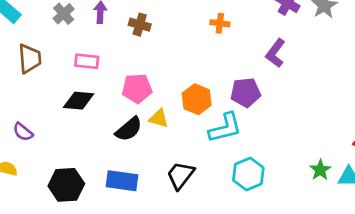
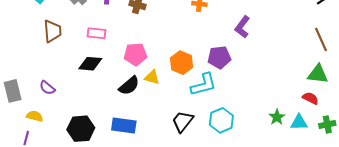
black trapezoid: (180, 175) -> (183, 121), moved

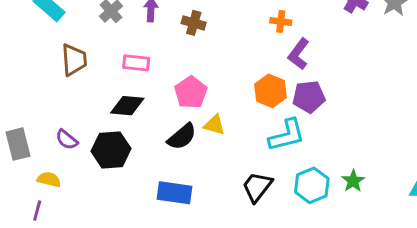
purple L-shape: (242, 27) -> (299, 54), moved
pink pentagon: (135, 54) -> (191, 92), turned -30
orange hexagon: (181, 63) -> (270, 91), moved
green star: (277, 117) -> (353, 181), moved
black hexagon: (81, 129) -> (111, 150), moved

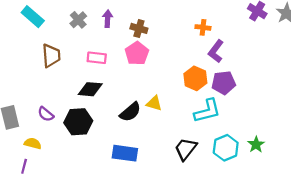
pink pentagon: (191, 92) -> (137, 53), moved

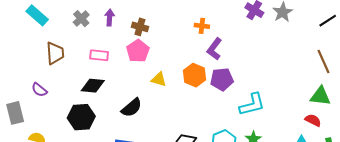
yellow triangle: (154, 103) -> (159, 79), moved
cyan L-shape: (207, 111) -> (252, 105), moved
purple semicircle: (46, 114) -> (39, 90), moved

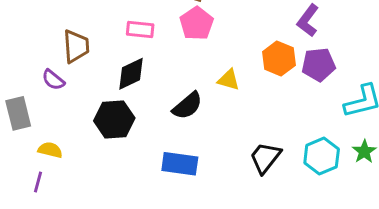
brown trapezoid: (55, 53) -> (76, 46), moved
yellow triangle: (159, 79) -> (229, 80), moved
black diamond: (93, 86) -> (131, 74), turned -30

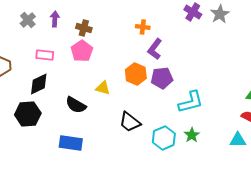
black semicircle: (187, 106) -> (76, 105), turned 70
black trapezoid: (265, 158) -> (130, 122), moved, turned -90

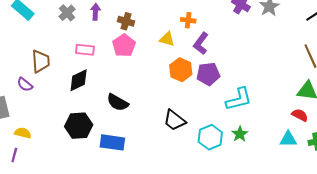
yellow triangle: (103, 88) -> (167, 39), moved
black hexagon: (28, 114) -> (79, 126), moved

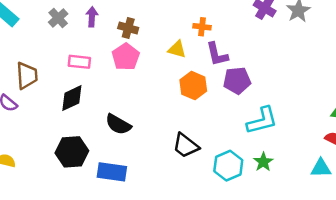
purple L-shape: (201, 43) -> (217, 54), turned -50
purple pentagon: (208, 74) -> (237, 81), moved

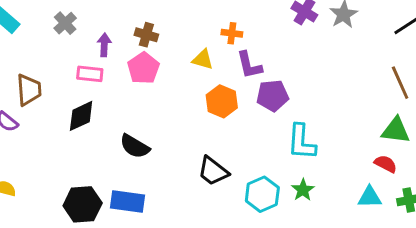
purple arrow: (92, 17) -> (104, 45), moved
cyan L-shape: (262, 121) -> (301, 142), turned 108
black hexagon: (72, 152) -> (83, 204), moved

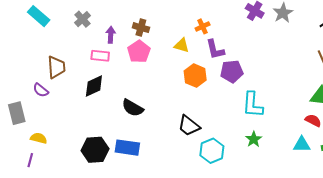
orange cross: (232, 33) -> (203, 26), turned -32
cyan hexagon: (262, 194) -> (212, 151), moved

